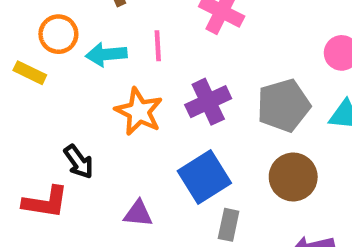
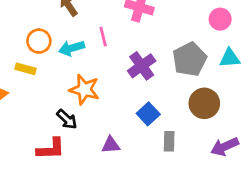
orange star: (139, 111) -> (84, 90), moved
blue square: (204, 177) -> (148, 114), size x0.7

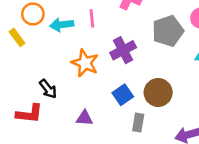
gray pentagon: (190, 59) -> (168, 31), moved
yellow rectangle: (25, 69) -> (17, 37), turned 30
orange star: (84, 90) -> (85, 63), moved
brown circle: (204, 103) -> (158, 92), moved

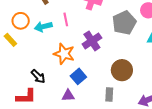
blue square: (123, 95) -> (78, 76), moved

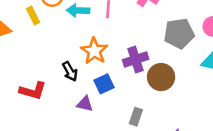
purple cross: (92, 41) -> (136, 60), moved
brown circle: (122, 70) -> (161, 77), moved
black arrow: (38, 76) -> (70, 71), moved

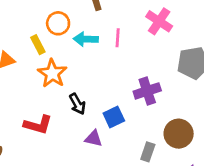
orange star: (94, 51) -> (52, 73), moved
brown circle: (161, 77) -> (179, 134), moved

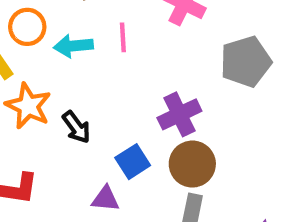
black arrow: (77, 104) -> (76, 127), moved
brown circle: (179, 134) -> (192, 164), moved

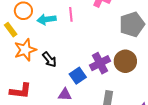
orange star: (28, 106) -> (25, 50), turned 30
purple cross: (179, 114) -> (100, 63), moved
brown circle: (192, 164) -> (125, 61), moved

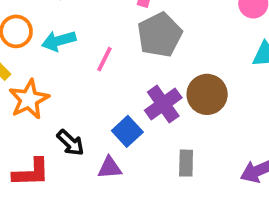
pink line: (71, 14) -> (104, 59), moved, turned 40
gray pentagon: (132, 24) -> (160, 35), moved
black arrow: (49, 60) -> (70, 143), moved

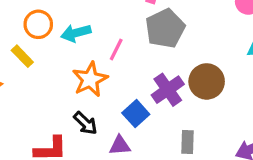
orange star: (29, 99) -> (90, 79), moved

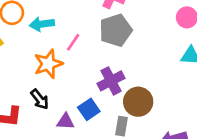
brown circle: (207, 81) -> (138, 102), moved
blue square: (136, 114) -> (89, 109), moved

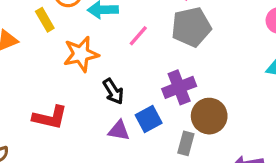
orange star: (48, 64) -> (81, 54), moved
black arrow: (40, 99) -> (113, 91), moved

